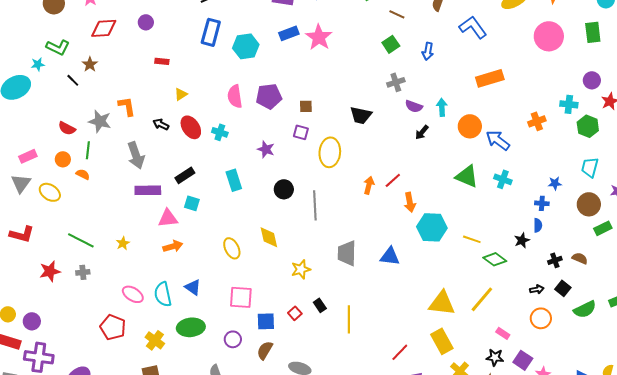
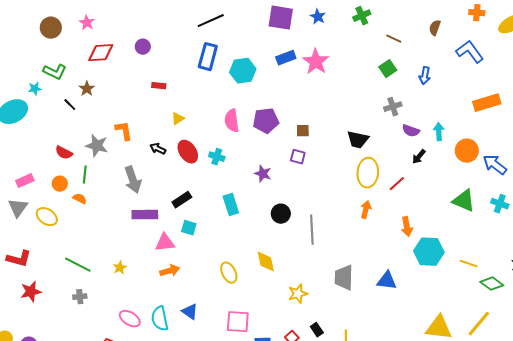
yellow ellipse: (330, 152) -> (368, 173), moved
red line: (393, 180) -> (397, 184), moved
red star: (50, 271) -> (31, 292), moved

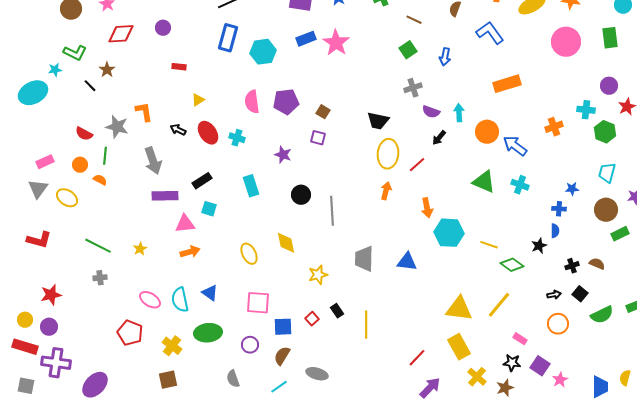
brown square: (303, 131) -> (323, 112), turned 32
red star: (31, 292) -> (51, 295), moved

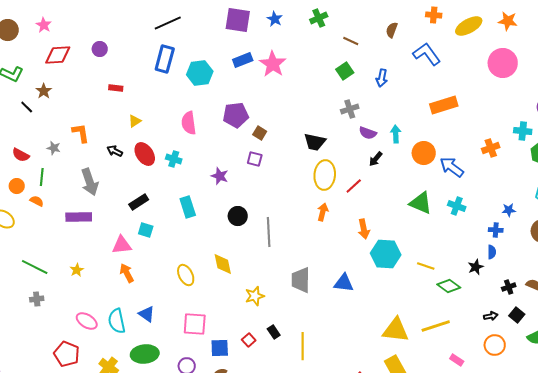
purple pentagon: (286, 102) -> (236, 115), moved
gray star: (117, 127) -> (54, 148), size x0.6
purple rectangle: (165, 196) -> (79, 217), moved
orange arrow: (190, 252) -> (127, 273), turned -102
yellow line: (499, 305) -> (436, 326), turned 32

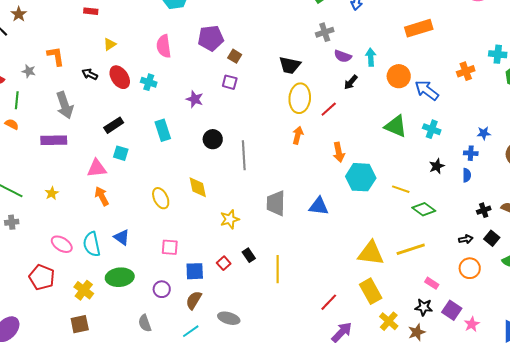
black star: (476, 267) -> (437, 166), moved
pink square: (195, 324) -> (170, 247), size x0.7

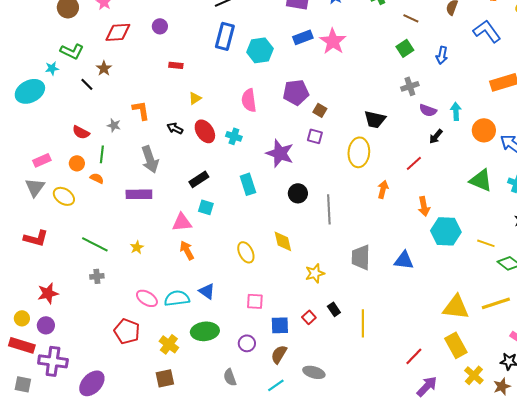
yellow ellipse: (300, 98) -> (359, 152), moved
purple star: (195, 99) -> (280, 153), size x1.6
cyan semicircle: (92, 244) -> (177, 298), turned 95

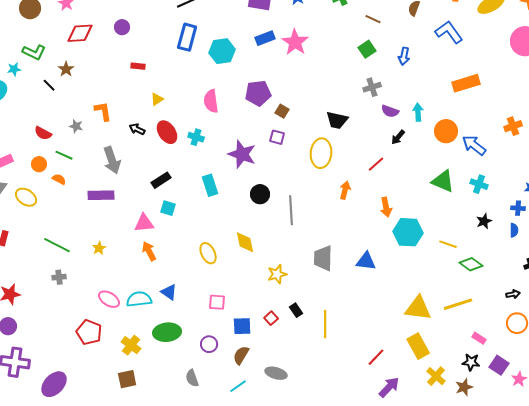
green line: (102, 154) -> (64, 155), turned -72

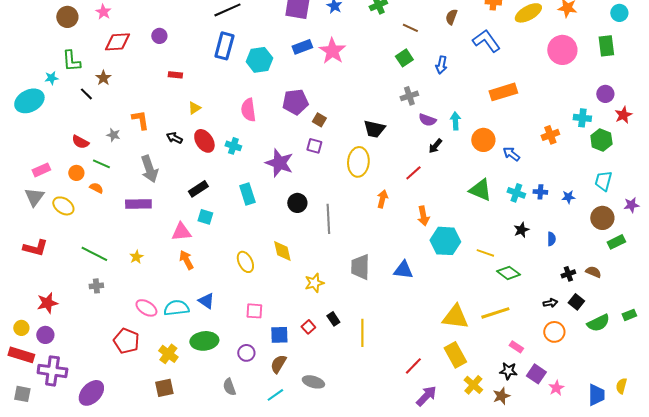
green L-shape: (34, 52) -> (71, 61), turned 60
blue arrow: (474, 145) -> (511, 154), size x0.7
blue cross: (518, 208) -> (540, 192), moved

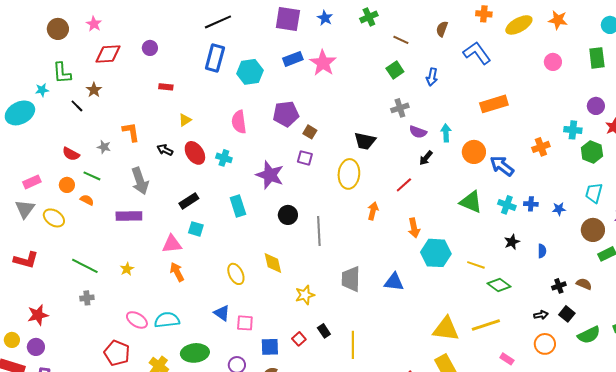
pink circle: (562, 50) -> (553, 62), size x0.6
blue arrow: (511, 154) -> (502, 166), size x1.4
blue triangle: (206, 301) -> (222, 313), moved

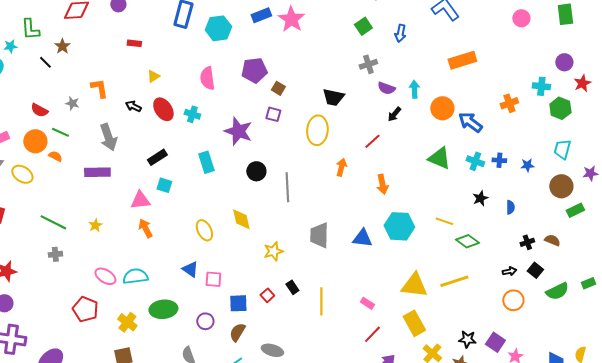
orange circle: (67, 185) -> (35, 141), size x1.5
cyan hexagon: (436, 253) -> (399, 226), moved
pink rectangle: (507, 359) -> (367, 303), moved

